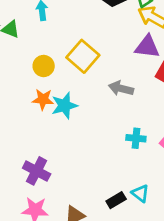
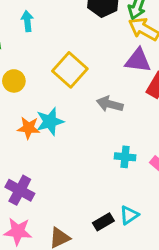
yellow circle: (44, 66) -> (14, 81), moved
orange star: (43, 99) -> (29, 128), moved
cyan triangle: (140, 193) -> (129, 215), turned 48

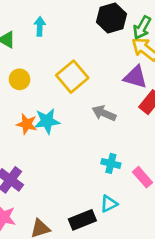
cyan triangle: (129, 215) -> (109, 204), moved
black rectangle: (103, 222) -> (82, 220), size x1.4

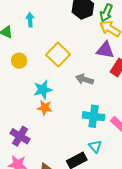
orange star: (27, 124) -> (45, 108), moved
cyan cross: (111, 163) -> (94, 116), size x1.5
cyan triangle: (109, 204) -> (95, 146), turned -40

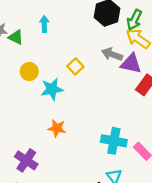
yellow square: (58, 55) -> (75, 66), size x0.6
gray arrow: (85, 79) -> (112, 54), moved
cyan star: (43, 90) -> (52, 89), moved

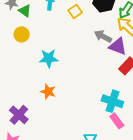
yellow square: (75, 66) -> (75, 11), moved
yellow circle: (29, 71) -> (22, 34), moved
cyan cross: (114, 141) -> (112, 101), moved

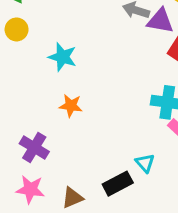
cyan star: (49, 58) -> (62, 57), turned 30

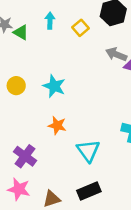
yellow circle: (17, 29) -> (16, 86), moved
cyan triangle: (145, 163) -> (88, 151), moved, size x1.5

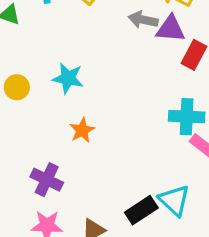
orange star: (57, 125) -> (82, 130), turned -30
cyan triangle: (88, 151) -> (174, 200), moved

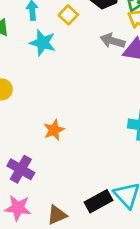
cyan star: (68, 78) -> (43, 43), moved

